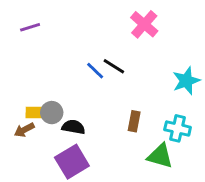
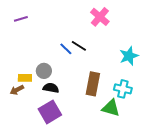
gray circle: (52, 113) -> (44, 71), moved
brown rectangle: (134, 121) -> (93, 84), size x1.6

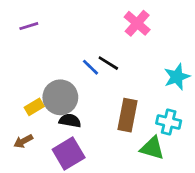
gray circle: (44, 71) -> (60, 97), size x1.6
yellow rectangle: (25, 78) -> (34, 107), turned -32
brown arrow: (17, 90) -> (23, 141), moved

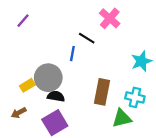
purple line: (29, 26) -> (23, 21), turned -32
black line: (108, 63) -> (87, 38), moved
blue line: (90, 67) -> (72, 54), turned 56
green triangle: (152, 148) -> (122, 118), turned -30

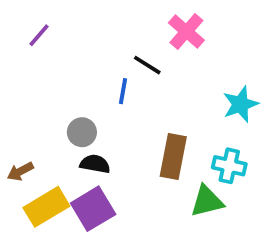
gray circle: (48, 78) -> (82, 132), size x0.6
yellow rectangle: (27, 85) -> (46, 207), moved, size x1.6
brown arrow: (19, 113) -> (20, 171), moved

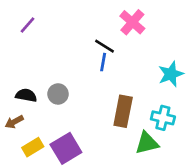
blue line: (123, 91) -> (103, 62), moved
black semicircle: (95, 164) -> (26, 95), moved
yellow rectangle: (46, 207) -> (33, 147), size x0.7

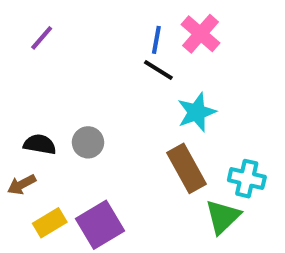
blue line: (103, 62) -> (156, 40), moved
cyan star: (171, 74) -> (197, 112), moved
brown rectangle: (123, 111) -> (186, 168), turned -40
green triangle: (147, 143) -> (223, 217), turned -30

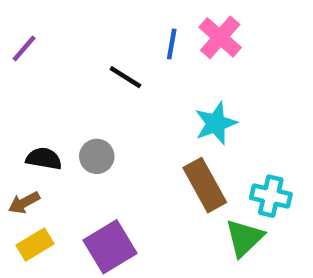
purple line: (42, 38) -> (24, 48), moved
black line: (158, 70) -> (125, 77), moved
yellow rectangle: (50, 223) -> (35, 245), moved

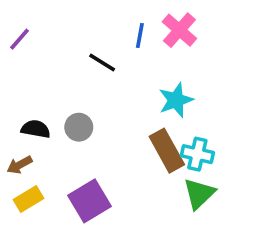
cyan cross: (271, 196) -> (197, 154), moved

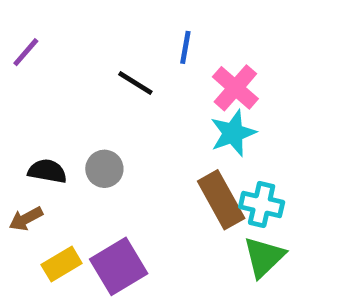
pink cross: (179, 30) -> (235, 88), moved
yellow rectangle: (28, 199) -> (62, 264), moved

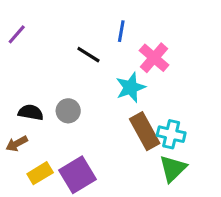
cyan star: (233, 133) -> (131, 87), moved

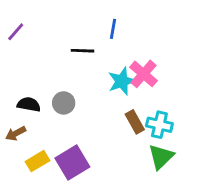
black line: (88, 55) -> (82, 51), turned -30
pink cross: (154, 58) -> (143, 74), moved
brown rectangle: (145, 131) -> (135, 122), size x0.7

